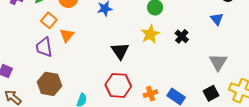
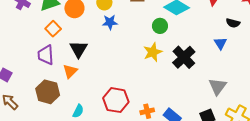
orange triangle: (67, 35) -> (70, 71), moved
black cross: (182, 36) -> (184, 57), size x1.6
black triangle: (120, 51) -> (79, 49), moved

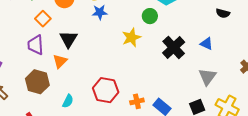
blue triangle: (220, 43) -> (207, 44), moved, turned -32
yellow star: (153, 52) -> (131, 38), moved

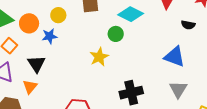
blue star: (100, 12) -> (50, 36), moved
blue triangle: (207, 44) -> (175, 57), size x1.6
black cross: (174, 47) -> (131, 93), moved, turned 35

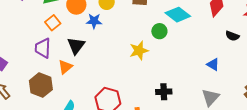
blue triangle: (175, 57) -> (213, 64), size x0.6
black cross: (131, 93) -> (164, 92), size x0.7

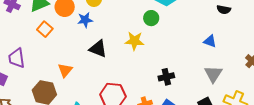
black triangle: (76, 46) -> (98, 49), moved, turned -36
purple trapezoid: (43, 48) -> (17, 58), moved
yellow star: (139, 51) -> (134, 41), turned 30

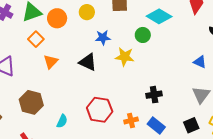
blue star: (85, 20) -> (103, 38), moved
orange triangle: (65, 70) -> (51, 62), moved

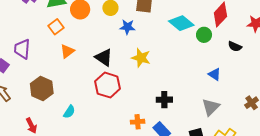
green circle: (143, 35) -> (204, 35), moved
blue star: (103, 38) -> (127, 27), moved
red hexagon: (100, 110) -> (108, 85), moved

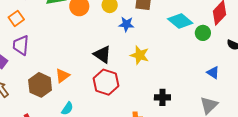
orange square: (56, 27) -> (16, 18), moved
orange triangle: (67, 51) -> (62, 76), moved

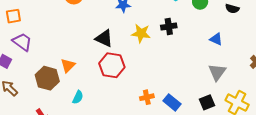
orange square: (16, 18) -> (13, 16), turned 35
purple trapezoid: (21, 45) -> (22, 42), turned 130
black cross: (162, 97) -> (169, 27), moved

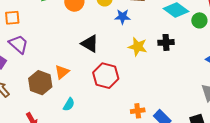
black triangle: (104, 38) -> (90, 44), moved

